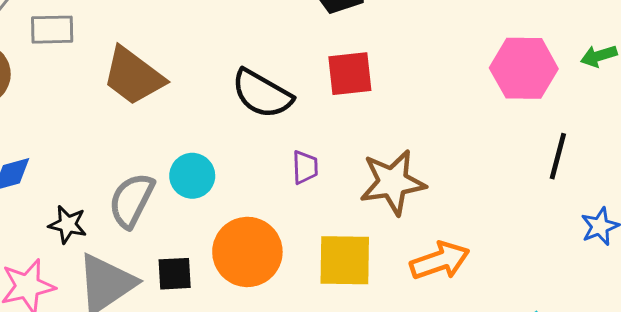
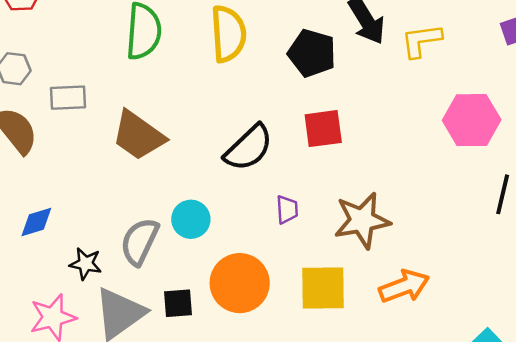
black semicircle: (262, 94) -> (249, 148), turned -72

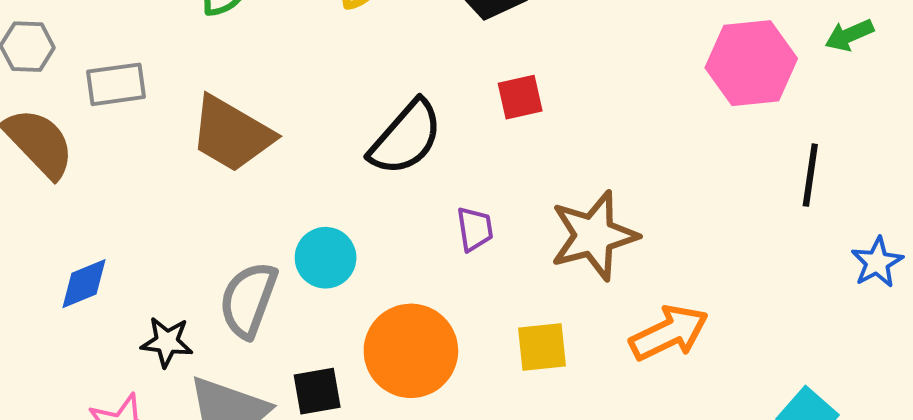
red square: (323, 129) -> (520, 97), size x0.7
yellow square: (323, 288) -> (542, 347), size x0.7

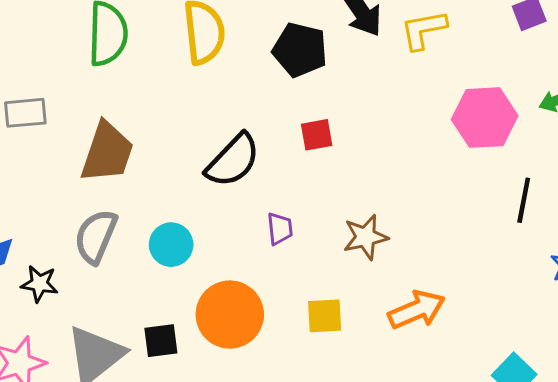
brown trapezoid: (232, 134) -> (107, 152), turned -104
brown star: (594, 236) -> (365, 237), size x0.7
gray semicircle: (248, 300) -> (96, 236), moved
black star: (167, 342) -> (40, 284), moved

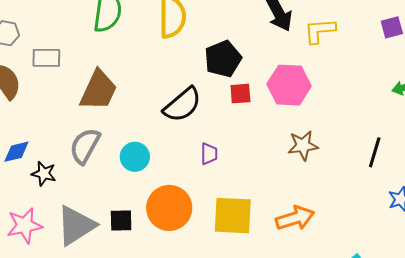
black pentagon: (300, 50) -> (223, 59), moved, turned 30
pink hexagon: (485, 118) -> (289, 85), moved
brown star: (365, 237) -> (303, 145), moved
yellow square: (325, 316) -> (233, 216), size x1.6

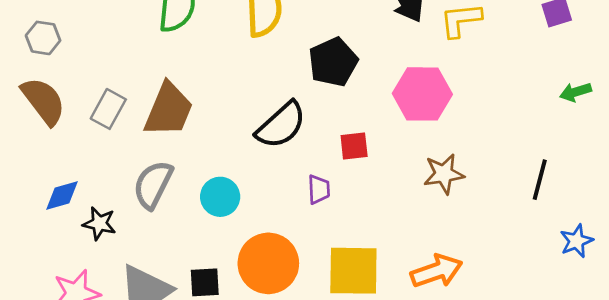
gray rectangle: (46, 58) -> (108, 109), moved, turned -60
red square: (240, 94) -> (354, 146), moved

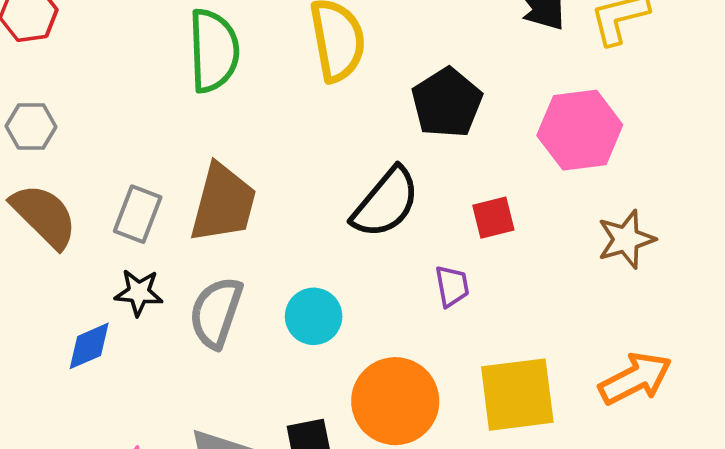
black star: (99, 223) -> (139, 292), moved

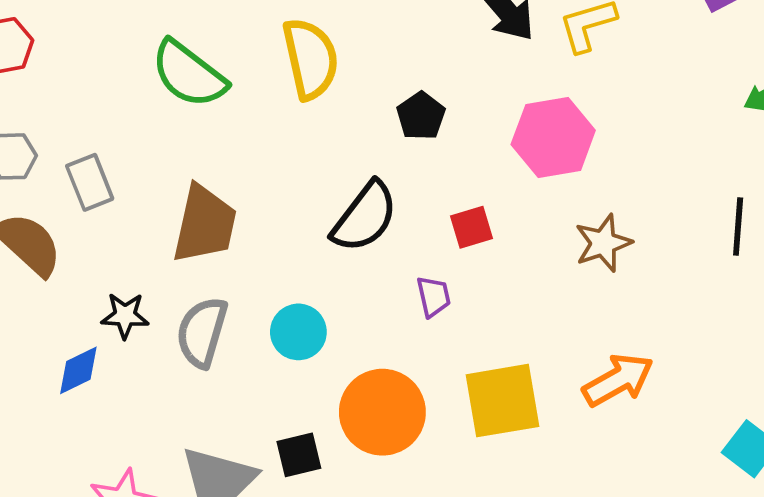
green semicircle: (214, 51) -> (189, 74), turned 132
black pentagon: (447, 103) -> (421, 116), size x0.7
gray rectangle: (138, 214) -> (90, 182), moved, turned -40

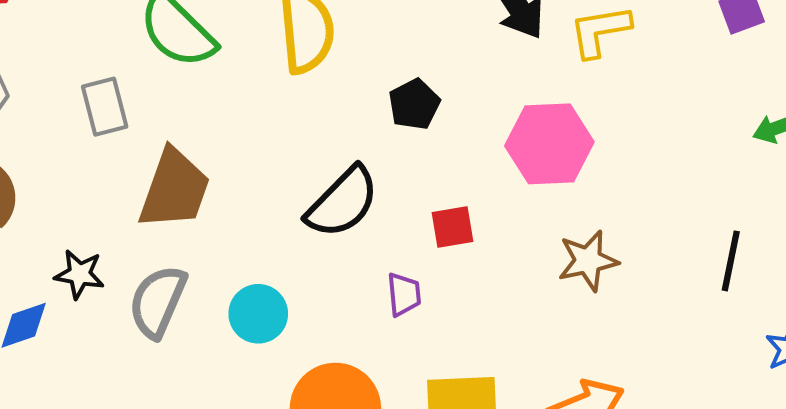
gray rectangle: (90, 182) -> (105, 107), moved

